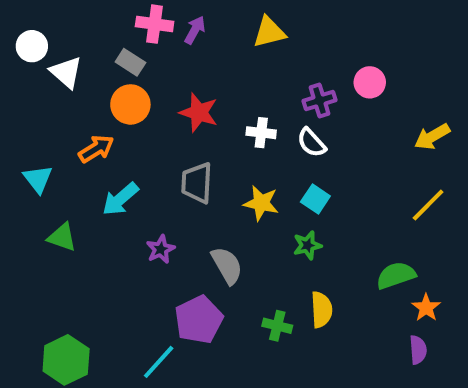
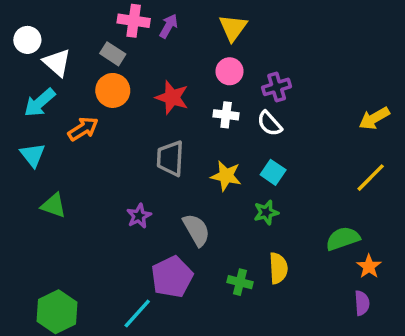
yellow triangle: (269, 32) -> (233, 28), turned -40
pink circle: (370, 82) -> (230, 71), moved
cyan arrow: (120, 199) -> (40, 103), moved

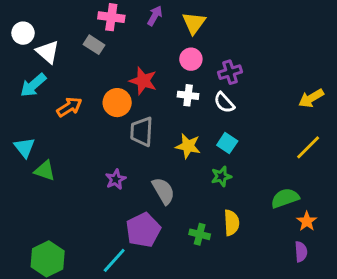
purple arrow: (169, 26) -> (155, 16), moved
orange circle: (113, 90) -> (117, 103), moved
cyan triangle: (33, 155) -> (24, 147), moved

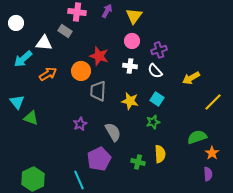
white triangle: (48, 52) -> (44, 43), moved, turned -36
yellow arrow: (311, 98) -> (191, 78), moved
cyan line: (114, 260) -> (79, 180), turned -66

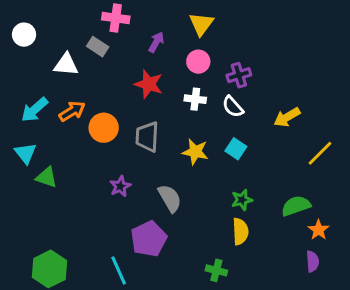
purple arrow: (107, 11) -> (156, 42), moved
cyan arrow: (23, 59) -> (35, 110), moved
orange circle: (81, 71) -> (104, 128), moved
green star: (153, 122) -> (242, 200), moved
green cross: (138, 162) -> (216, 270), moved

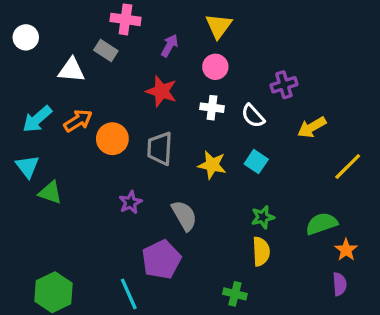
purple cross: (239, 75) -> (284, 85), moved

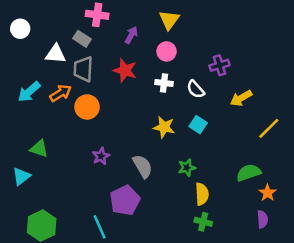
gray trapezoid: (160, 148) -> (83, 69), moved
cyan triangle: (27, 166) -> (21, 176), moved, turned 30
green star: (263, 217) -> (187, 168), moved
green cross: (235, 294) -> (203, 222), moved

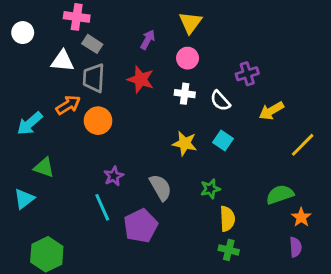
pink cross: (97, 15) -> (77, 17), moved
cyan arrow: (29, 92) -> (30, 123), moved
cyan line: (100, 227) -> (102, 207), moved

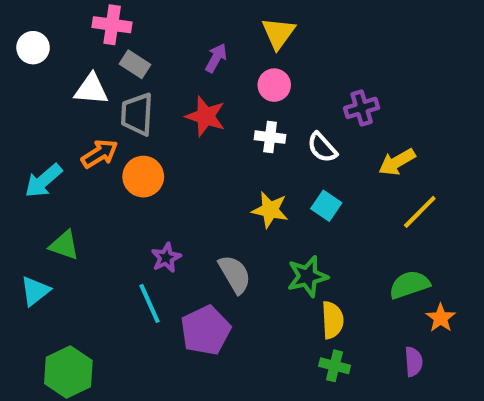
yellow line: (303, 145) -> (420, 212), moved
green star: (210, 189) -> (307, 276), size x1.4
purple semicircle: (296, 247) -> (414, 362), moved

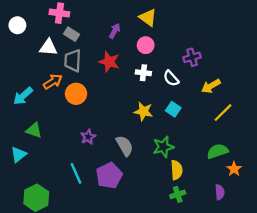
yellow triangle: (278, 33) -> (148, 18), turned -30
cyan line: (149, 303) -> (76, 173), moved
green cross: (335, 366) -> (178, 194), turned -32

